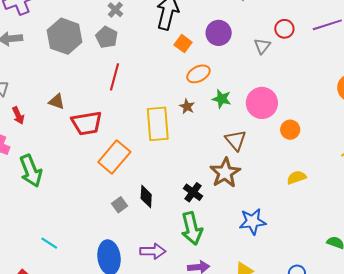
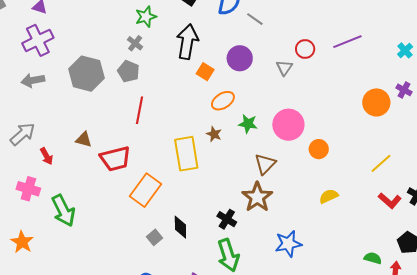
brown triangle: (236, 140) -> (265, 164), turned 30

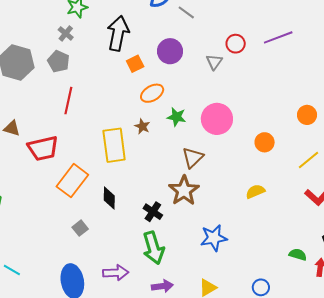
orange square: (205, 72) -> (135, 64), turned 30
orange circle: (376, 102) -> (307, 115), moved, size x0.7
orange circle: (319, 149) -> (265, 142), moved
black diamond: (180, 227) -> (109, 198), moved

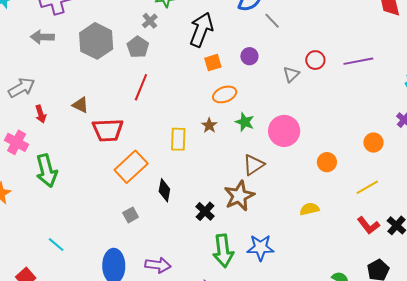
purple circle: (170, 51) -> (249, 56), size x0.7
yellow rectangle: (114, 145) -> (178, 139), size x0.7
green arrow: (153, 248) -> (223, 251), moved

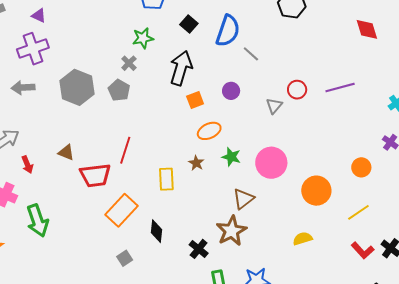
red line: (141, 87) -> (125, 150), moved
orange circle: (327, 162) -> (316, 191), size x1.5

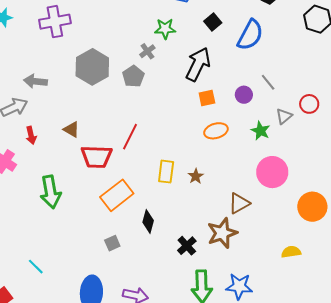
gray line: (251, 54) -> (268, 82), moved
gray arrow: (23, 88) -> (35, 81), moved
green star: (231, 157) -> (260, 131), moved
brown star: (196, 163) -> (196, 176), moved
green arrow: (37, 221) -> (50, 192), moved

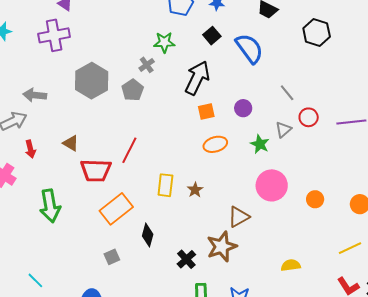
blue semicircle: (250, 35) -> (249, 48), turned -64
gray line: (268, 82) -> (287, 93), moved
orange circle: (312, 207) -> (315, 199), moved, size x0.6

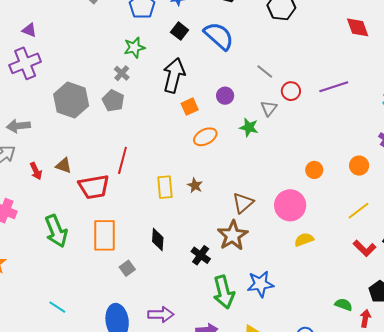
red arrow: (30, 149) -> (36, 171), moved
pink circle: (272, 185) -> (290, 205), moved
orange rectangle: (116, 209) -> (104, 235), moved, turned -40

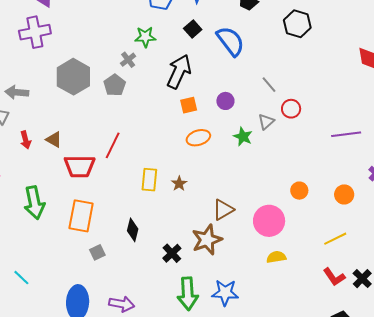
purple line: (334, 87) -> (346, 134), moved

